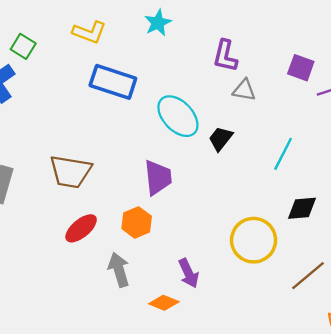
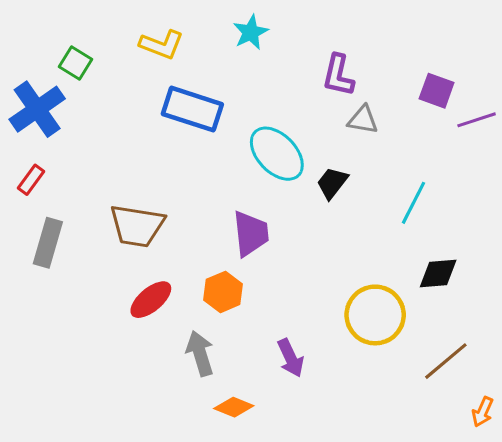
orange diamond: (164, 303) -> (234, 407), moved

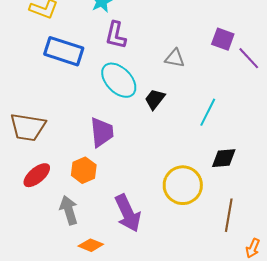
purple L-shape: (338, 75) -> (116, 35), moved
purple line: (477, 120) -> (249, 58), turned 65
purple arrow: (291, 358) -> (128, 213), size x1.5
brown line: (446, 361) -> (229, 215), turned -40

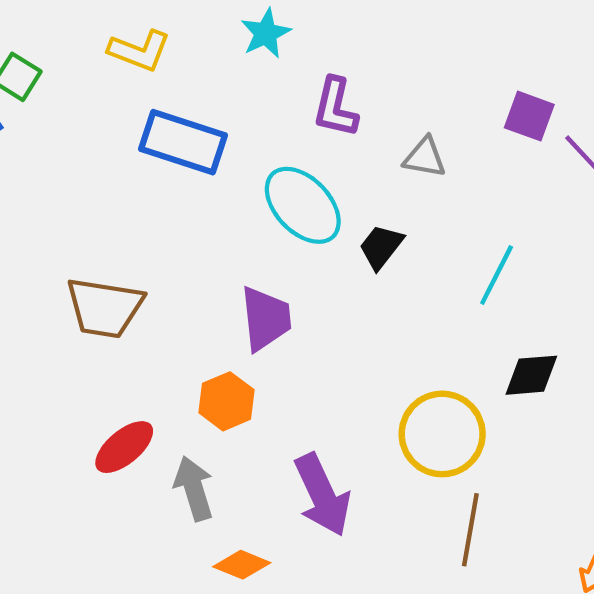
purple L-shape: (116, 35) -> (335, 107), moved
red ellipse: (37, 175) -> (124, 447), moved
brown line: (229, 215) -> (470, 530), moved

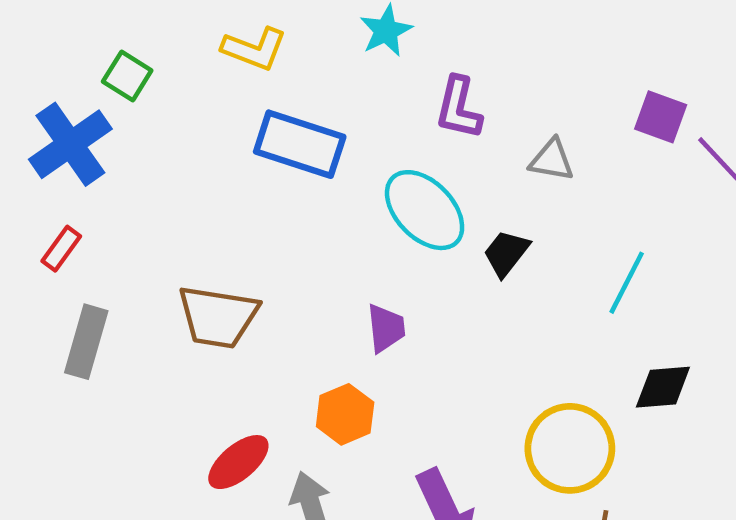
purple trapezoid: (266, 319) -> (386, 328), size x0.7

